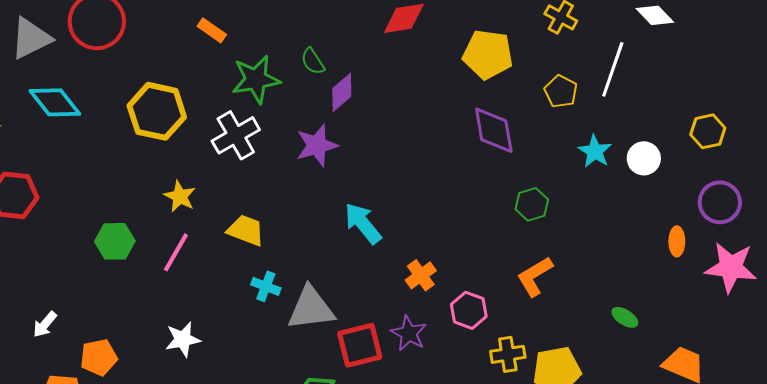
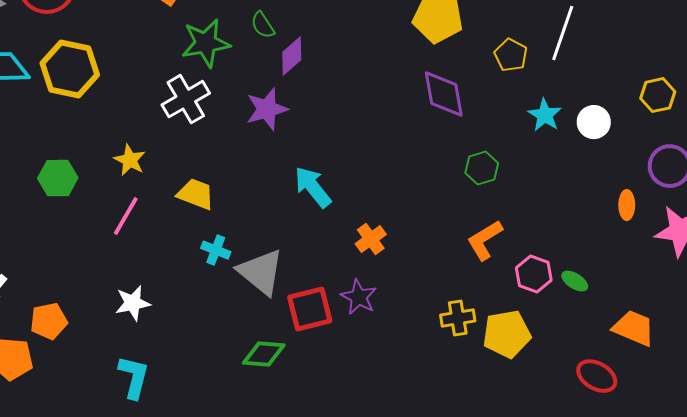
yellow hexagon: (157, 111) -> (70, 69), moved
green hexagon: (115, 241) -> (58, 178), moved
gray triangle: (311, 308) -> (261, 272), turned 46
pink hexagon: (469, 310) -> (534, 274), moved

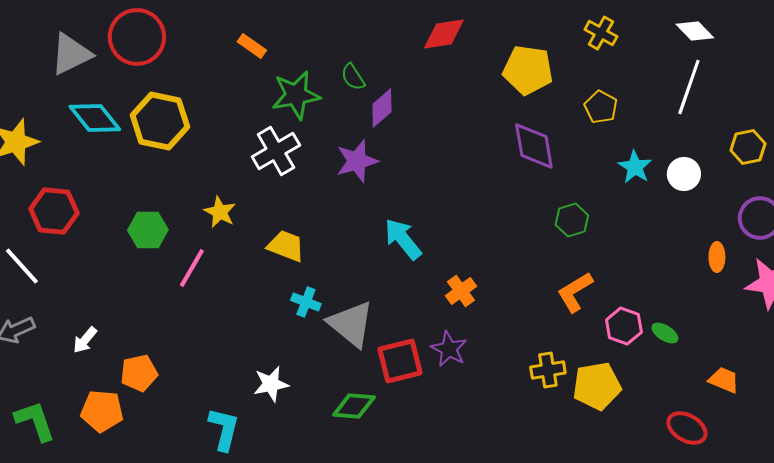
white line: (563, 33) -> (689, 87), moved
pink line: (126, 216) -> (192, 268), moved
white star: (133, 303) -> (271, 384), moved
orange trapezoid: (634, 328) -> (724, 380), size x0.7

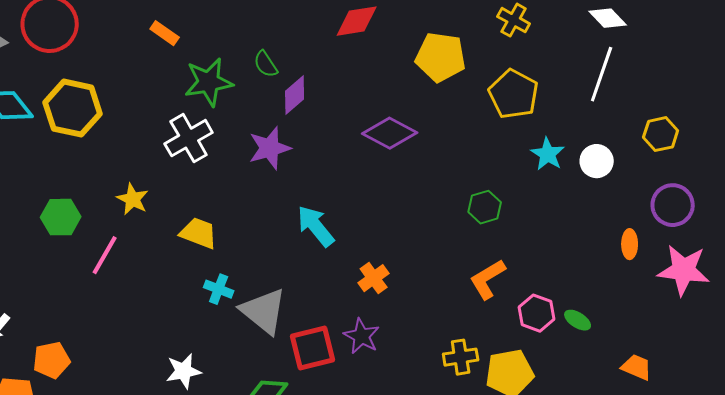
yellow pentagon: (601, 107) -> (514, 94), size x1.5
purple diamond: (534, 146) -> (390, 133), moved, turned -52

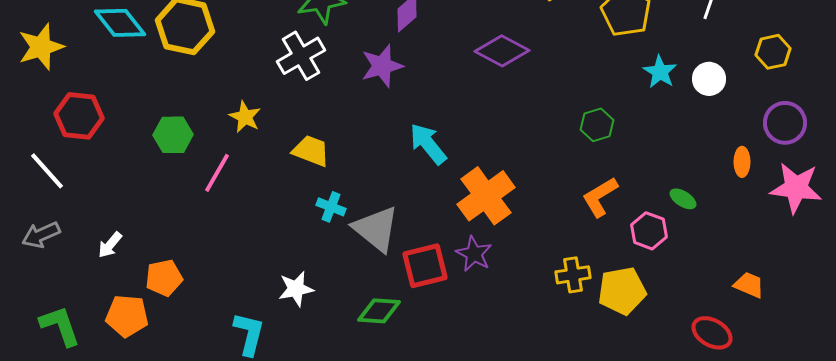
orange cross: (374, 278) -> (486, 196), size x1.8
green ellipse: (578, 320) -> (683, 199), moved

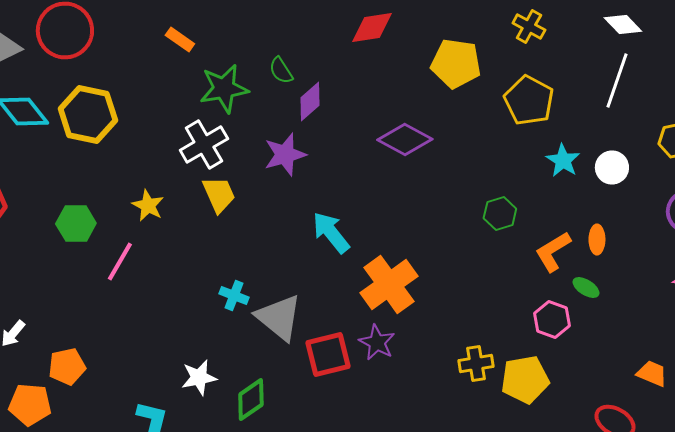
yellow trapezoid: (311, 151) -> (219, 194), moved, turned 45
orange ellipse: (742, 162) -> (597, 240), moved
orange L-shape: (600, 197) -> (553, 252), moved
green diamond: (379, 311) -> (251, 400), moved, turned -39

